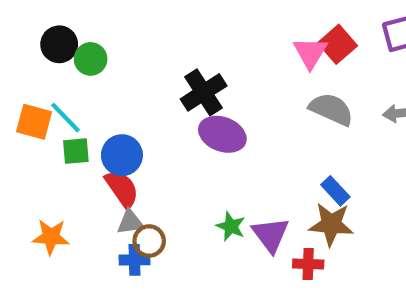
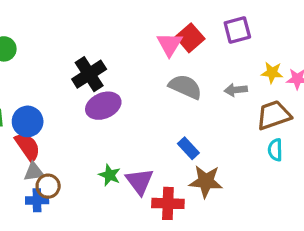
purple ellipse: (222, 134) -> (103, 106), turned -44
brown star: (331, 224) -> (206, 181), moved
red cross: (308, 264) -> (168, 203), size x1.4

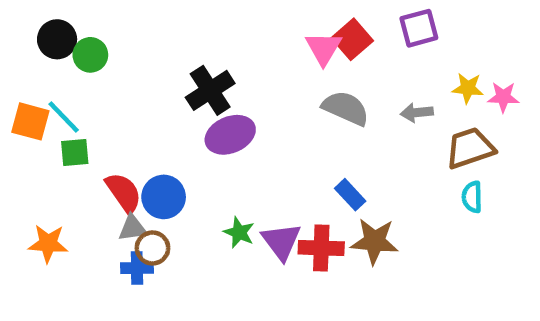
blue circle: (28, 121) -> (164, 197), moved
red cross: (168, 203) -> (321, 248), moved

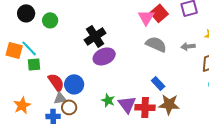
green circle: (90, 55) -> (50, 20), moved
orange star: (48, 244) -> (22, 105), turned -30
blue cross: (137, 268) -> (53, 116), moved

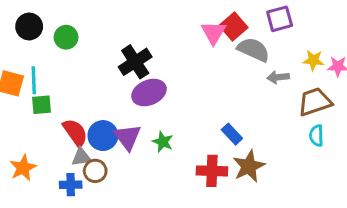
gray semicircle: (156, 44) -> (253, 50), moved
cyan line: (29, 48) -> (34, 80), turned 42
green star: (108, 100) -> (163, 142), moved
purple triangle: (127, 104) -> (127, 137), moved
brown star: (169, 104) -> (249, 166), turned -30

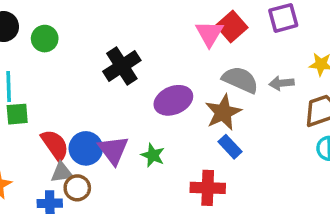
gray semicircle: (253, 50) -> (240, 80), moved
purple ellipse: (149, 93) -> (173, 100), moved
brown star: (249, 166) -> (223, 112), moved

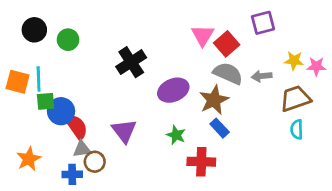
red square: (232, 27) -> (227, 44), moved
blue circle: (86, 148) -> (61, 111), moved
green star: (153, 155) -> (176, 135), moved

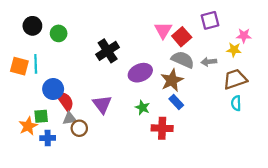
pink star: (316, 66) -> (244, 36), moved
green square: (46, 101) -> (41, 116), moved
blue cross: (72, 174) -> (48, 138), moved

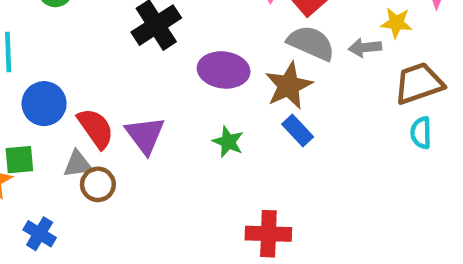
yellow star: (234, 50) -> (396, 23), moved
purple ellipse: (140, 73) -> (224, 70), turned 30
red semicircle: (65, 101) -> (96, 128), moved
red cross: (162, 128) -> (268, 234), moved
blue cross: (48, 138) -> (40, 234), moved, turned 32

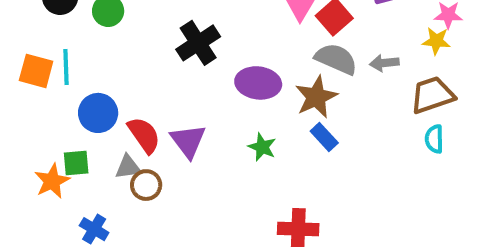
yellow star: (396, 23) -> (436, 41), moved

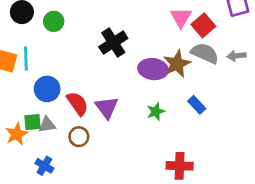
brown star: (316, 97) -> (177, 64), moved
green star: (262, 147) -> (156, 111), turned 30
gray triangle: (128, 167) -> (47, 125), moved

